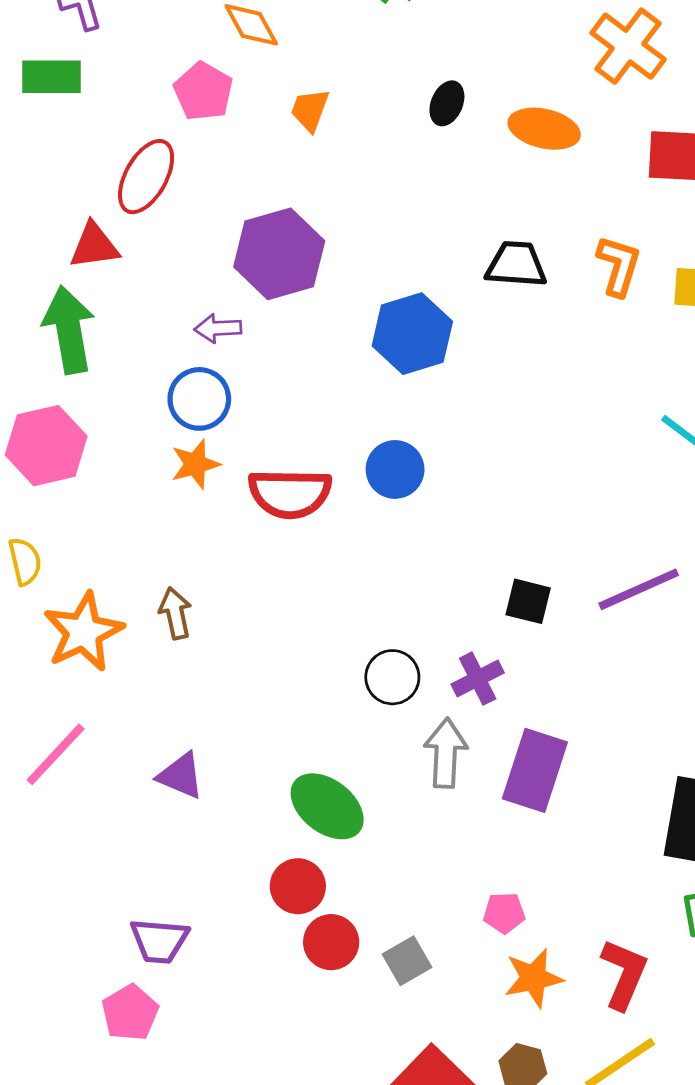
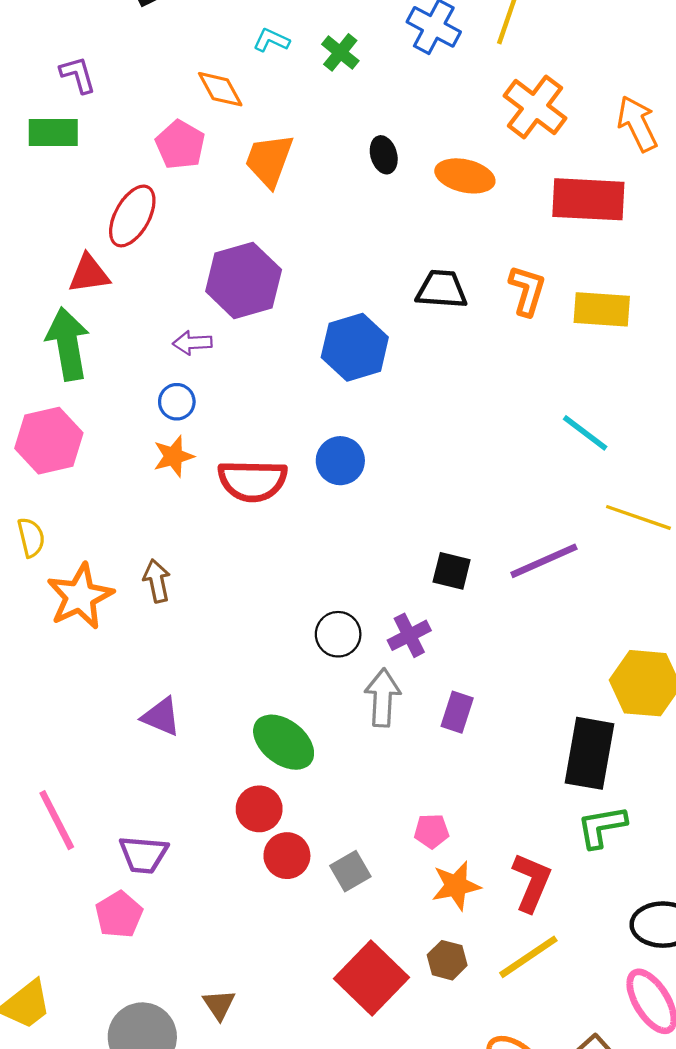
black ellipse: (447, 103) -> (384, 155), turned -39
orange trapezoid: (310, 110) -> (269, 160), size x1.5
blue circle: (199, 399) -> (177, 402), size x0.7
pink line: (56, 754) -> (57, 820), moved, turned -70
purple rectangle: (535, 770) -> (457, 712), size x0.6

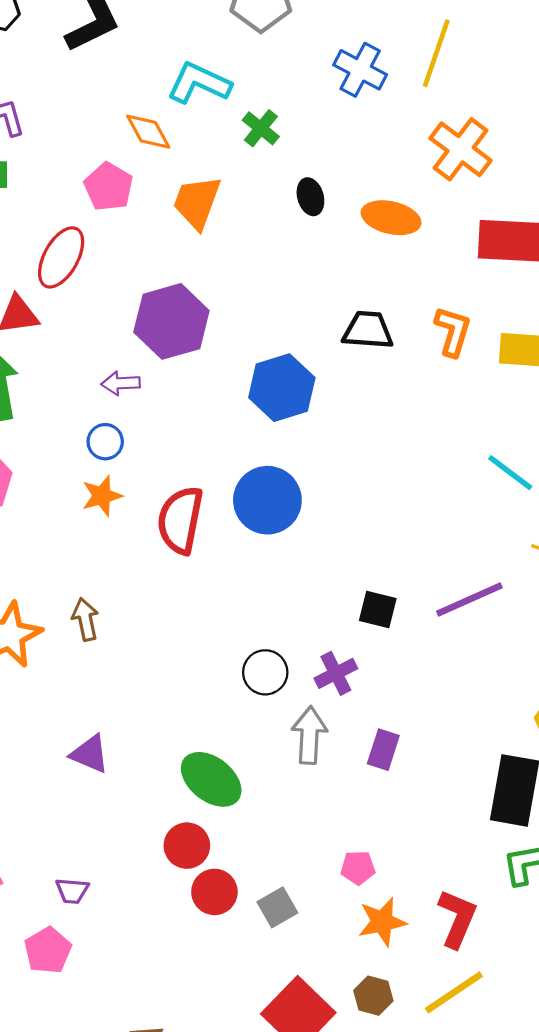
cyan L-shape: (271, 40) -> (199, 83), size x1.8
green cross: (340, 52) -> (261, 128), moved
blue circle: (340, 461) -> (267, 500), size x1.4
red semicircle: (252, 481) -> (180, 520), turned 100
purple trapezoid: (143, 854) -> (72, 891), size x0.7

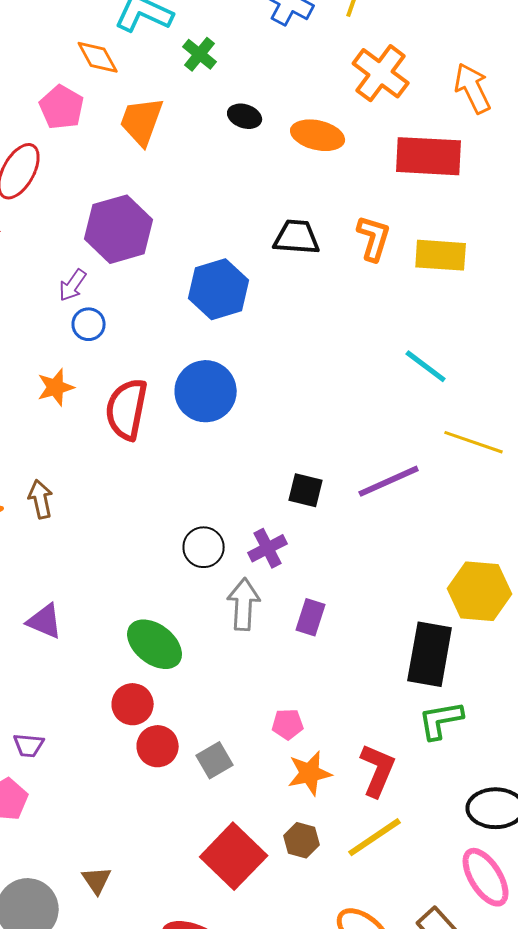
black ellipse: (310, 197) -> (245, 116), turned -56
purple arrow: (121, 383) -> (73, 285), turned -52
blue circle: (105, 442) -> (89, 324), moved

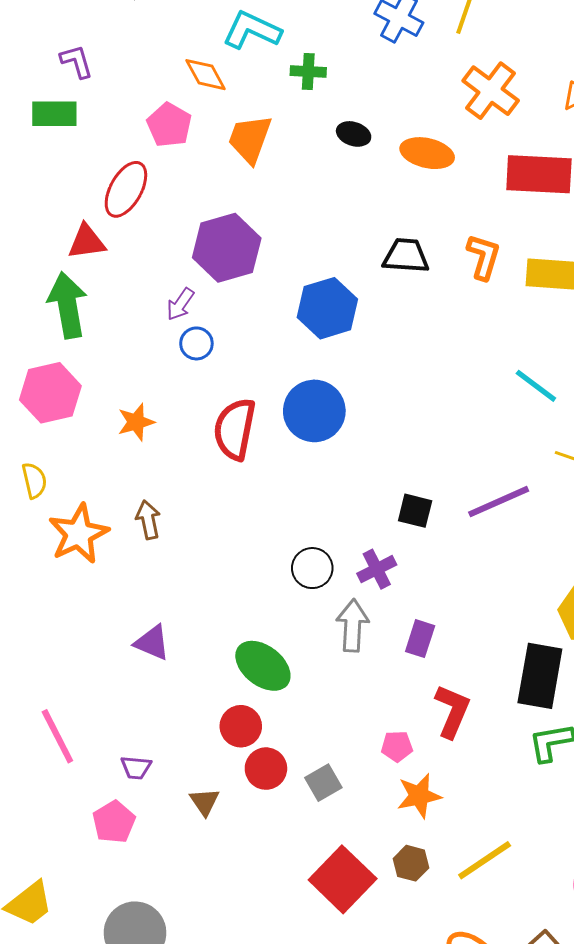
green cross: (200, 54) -> (308, 71), turned -36
orange star: (56, 387) -> (136, 422), moved
red L-shape: (378, 770) -> (452, 711), moved
brown triangle: (97, 880) -> (205, 802), moved

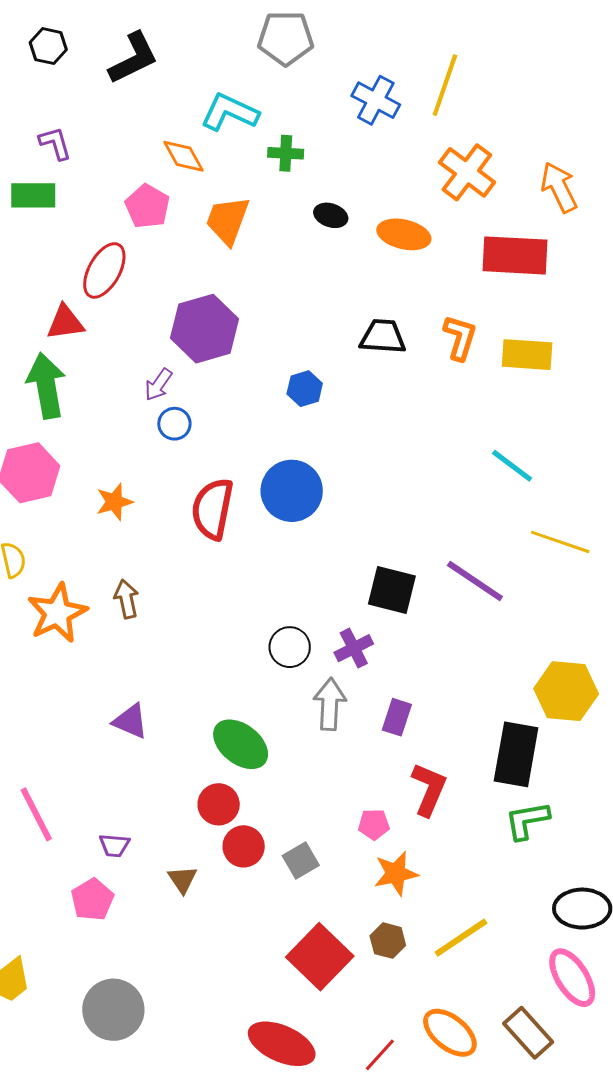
blue hexagon: (327, 308) -> (305, 389), size x0.6
purple line: (499, 502) -> (475, 581), turned 58
black square: (415, 511) -> (392, 590), size x1.4

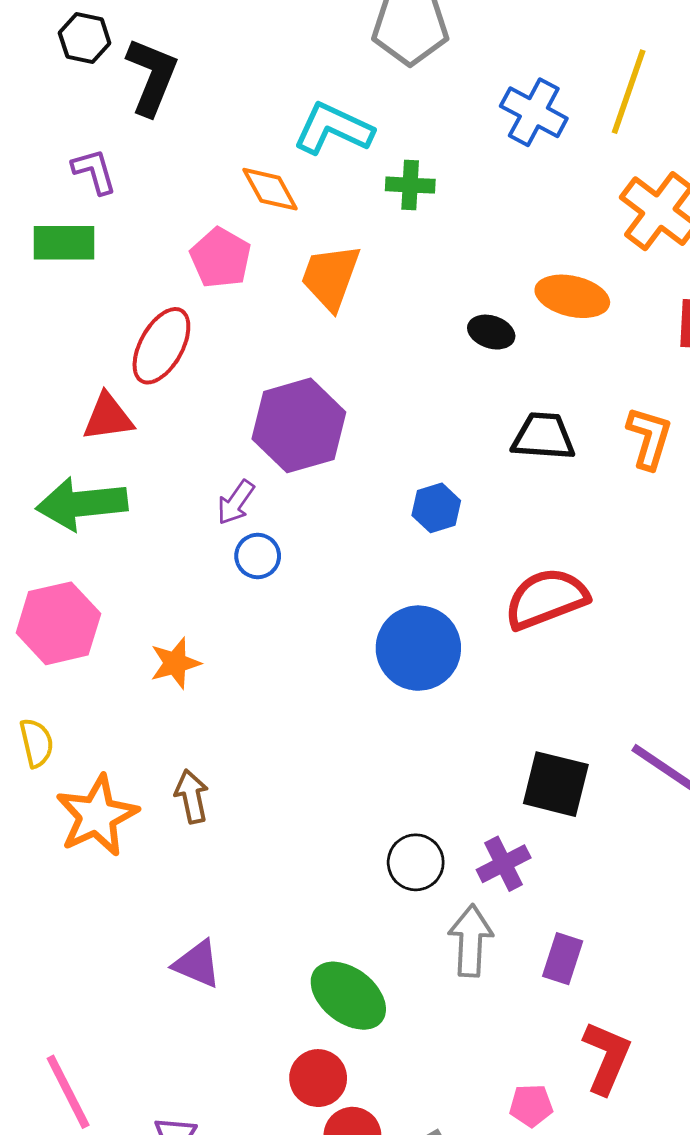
black L-shape: (133, 58) -> (152, 76), moved, turned -42
black ellipse: (331, 215) -> (491, 332), moved
green arrow: (46, 386) -> (82, 504), turned -86
red semicircle: (213, 509) -> (546, 599), moved, turned 58

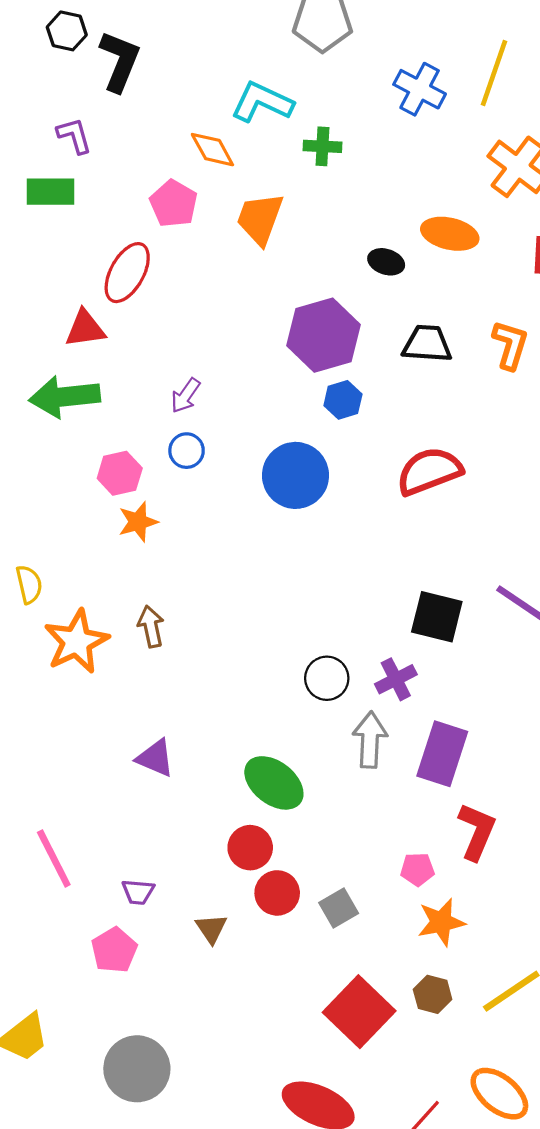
purple hexagon: (299, 425) -> (324, 335), moved
blue circle: (258, 556) -> (187, 451), moved
pink hexagon: (58, 623) -> (120, 473), moved, size x0.7
blue circle: (418, 648) -> (295, 475), moved
purple rectangle: (563, 959) -> (442, 754), size x1.6

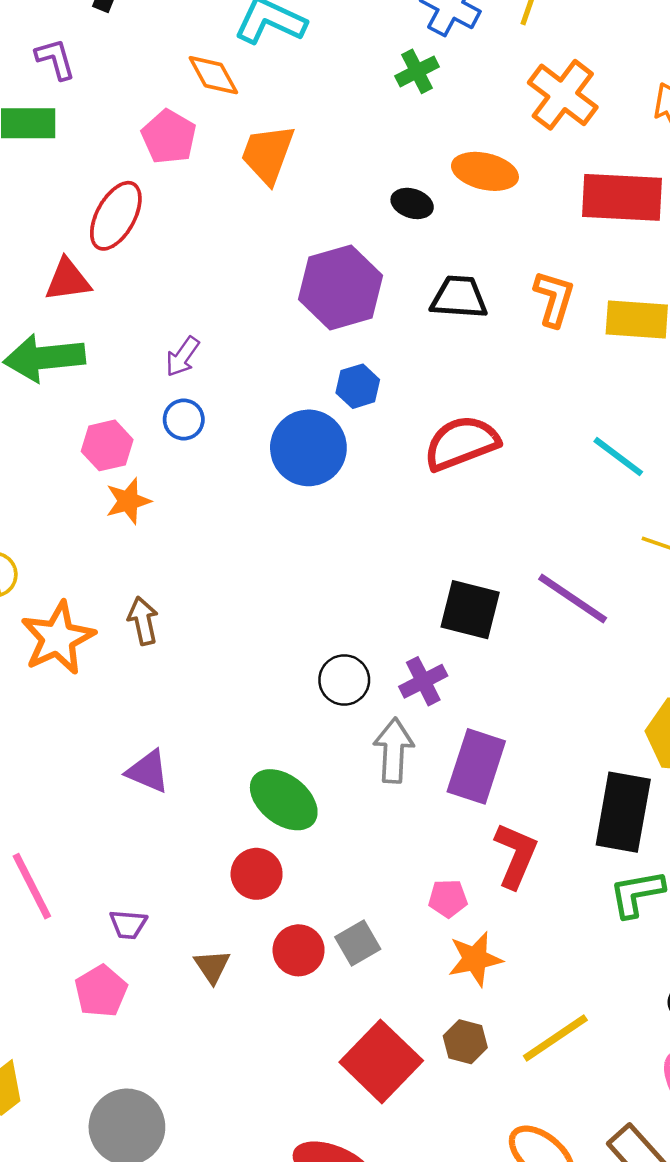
green cross: (322, 146) -> (417, 71), moved, turned -30
blue hexagon: (343, 400) -> (358, 386), moved
red circle: (277, 893) -> (299, 950), moved

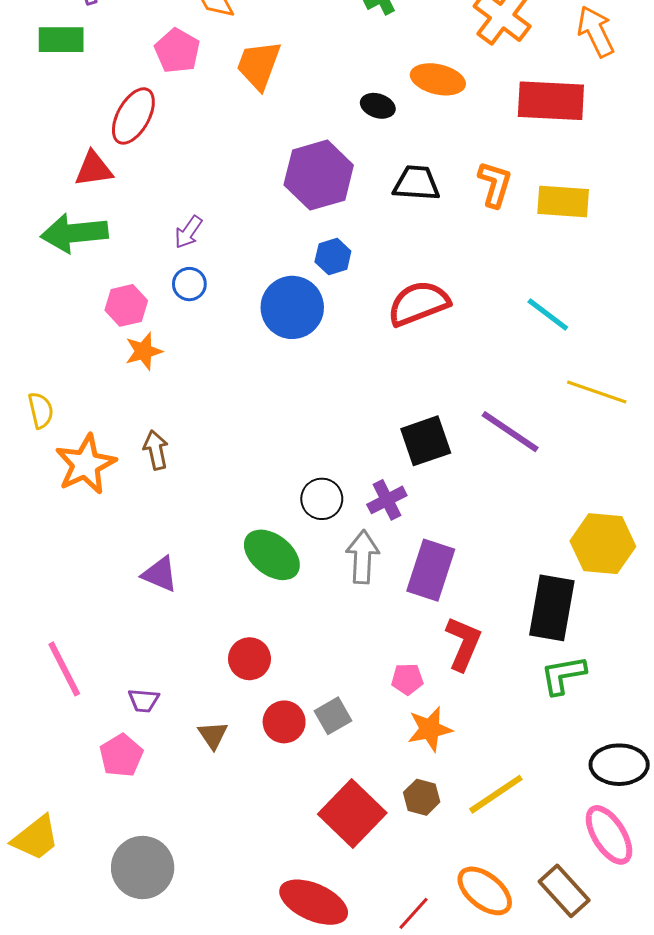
black square: (470, 610) -> (426, 441), turned -33
green ellipse: (284, 800) -> (272, 555), moved

